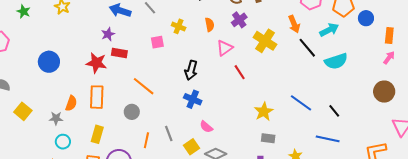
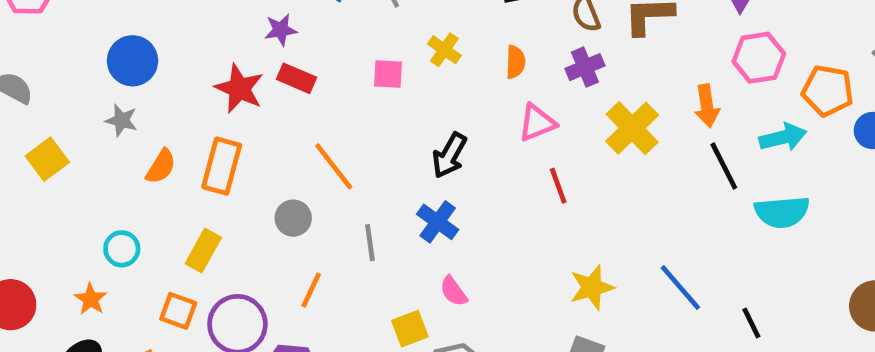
gray star: (56, 118) -> (121, 120), moved
gray line: (169, 133) -> (370, 243), moved

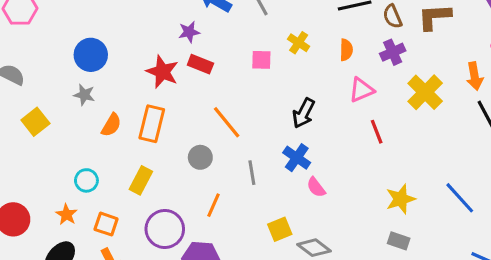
pink semicircle: (454, 291) -> (316, 187), moved
orange square: (178, 311) -> (106, 224), moved

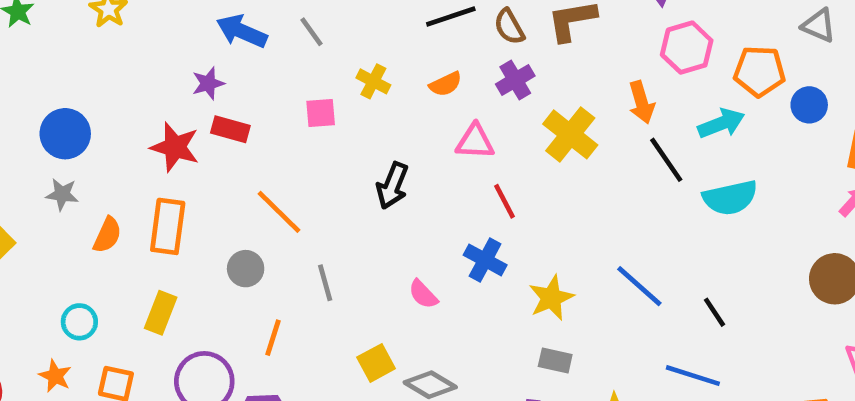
orange semicircle: (346, 50) -> (446, 84), turned 70
pink triangle: (361, 90) -> (475, 142), turned 32
blue cross: (297, 158) -> (485, 260), moved

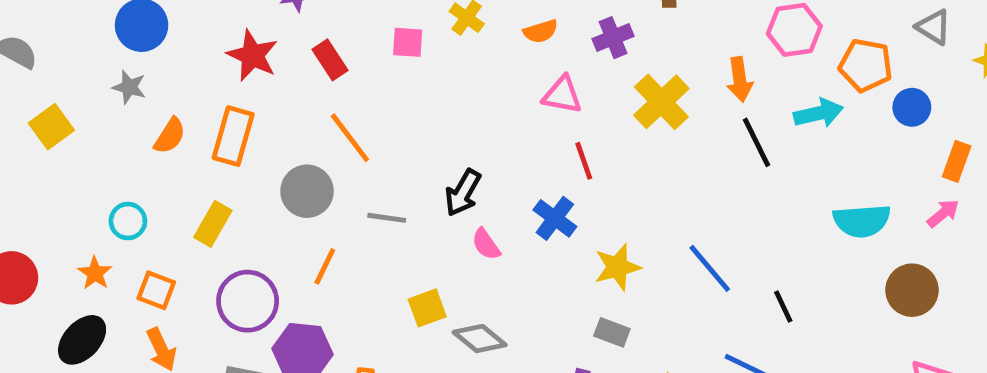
red rectangle: (230, 129) -> (330, 60), moved, turned 33
black arrow: (392, 186) -> (463, 193), moved
cyan semicircle: (730, 198) -> (862, 221), moved
gray circle: (246, 269) -> (307, 191), size x1.4
gray line: (325, 283) -> (387, 218), turned -75

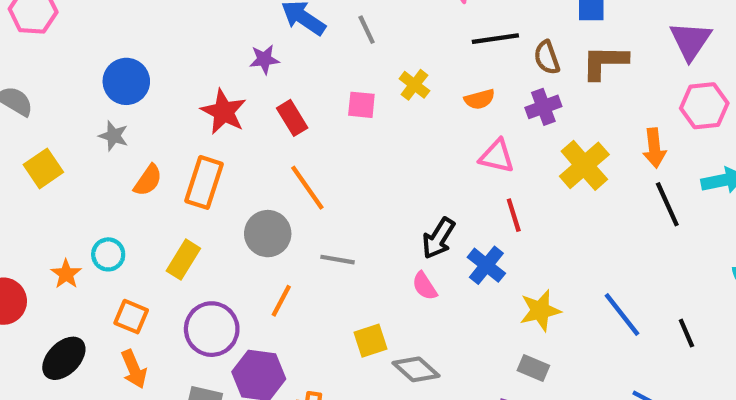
black arrow: (463, 193) -> (438, 238), moved
orange star: (95, 273) -> (66, 274), moved
black line: (783, 306) -> (686, 333), moved

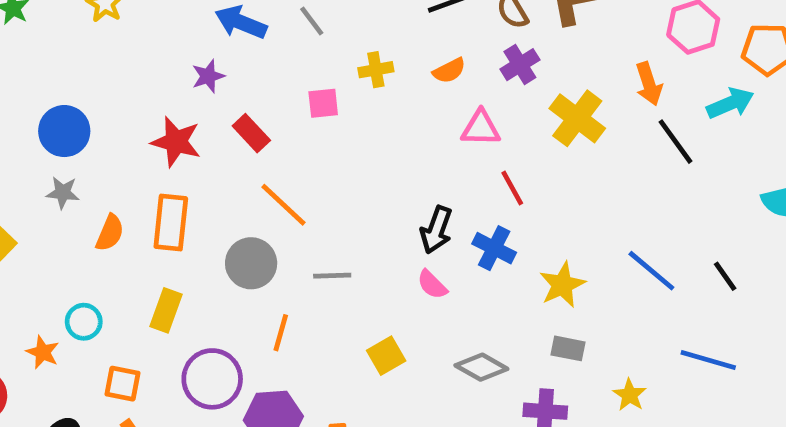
yellow cross: (414, 85) -> (376, 70), turned -36
gray diamond: (416, 369) -> (481, 367), moved

